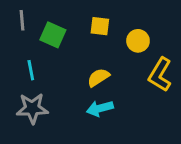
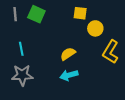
yellow square: (100, 26) -> (80, 13), moved
green square: (53, 35) -> (36, 14), moved

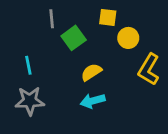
gray line: (15, 14) -> (52, 19), moved
green square: (36, 14) -> (74, 38), moved, turned 30

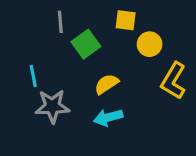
gray star: (30, 101) -> (52, 106), moved

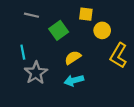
gray line: (60, 22) -> (32, 15), moved, turned -72
gray star: (52, 106) -> (36, 73), turned -30

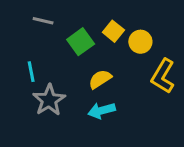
yellow square: (86, 14) -> (113, 31), moved, turned 32

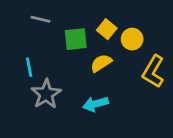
green square: (81, 42) -> (76, 39), turned 30
yellow semicircle: (100, 79) -> (101, 63), moved

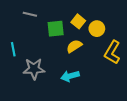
cyan line: (29, 67) -> (13, 49), moved
gray star: (46, 94) -> (34, 69), turned 30

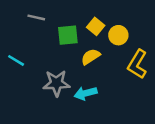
cyan line: (13, 49) -> (16, 60), turned -48
gray star: (34, 69) -> (56, 83), moved

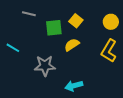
yellow circle: (118, 35) -> (111, 22), moved
cyan arrow: (86, 93) -> (74, 86), moved

